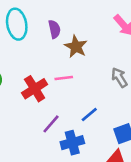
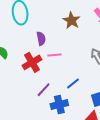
purple semicircle: (54, 29) -> (41, 39), moved
brown star: (76, 47) -> (72, 20), moved

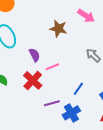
purple line: (44, 90) -> (52, 103), turned 49

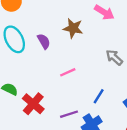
purple semicircle: (34, 55) -> (44, 41), moved
red cross: (33, 80) -> (33, 104), moved

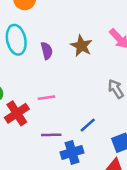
pink line: (68, 72) -> (46, 98), moved

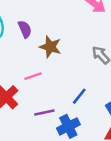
brown star: (81, 46) -> (50, 47), moved

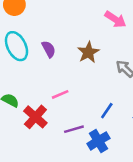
brown star: (50, 47) -> (88, 52), moved, turned 30

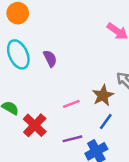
brown star: (88, 52) -> (103, 95), moved
pink line: (60, 94) -> (71, 104), moved

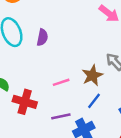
purple semicircle: (50, 59) -> (42, 37), turned 35
red cross: (35, 125) -> (25, 102), turned -30

